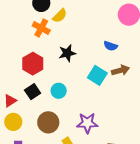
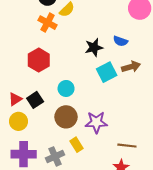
black star: (67, 53) -> (94, 47), moved
cyan square: (97, 75) -> (107, 72), turned 30
black square: (33, 92) -> (35, 100), moved
brown circle: (48, 122) -> (66, 117), moved

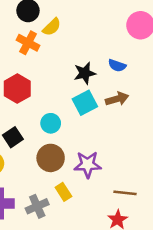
brown arrow: (131, 67) -> (117, 99), moved
cyan square: (107, 72) -> (85, 103), moved

